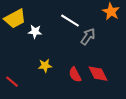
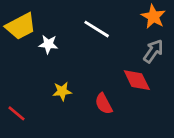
gray arrow: (88, 37) -> (153, 51), moved
red diamond: (98, 74) -> (137, 80), moved

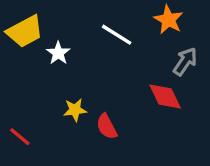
orange star: (153, 17) -> (168, 20), moved
white star: (48, 44) -> (58, 53), turned 30
red semicircle: (104, 104) -> (107, 127), moved

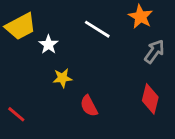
red diamond: (165, 97) -> (150, 99), moved, turned 40
yellow star: (75, 110) -> (62, 78), moved

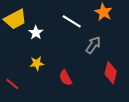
gray arrow: (154, 51) -> (93, 45), moved
yellow star: (62, 78) -> (37, 63), moved

